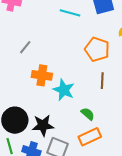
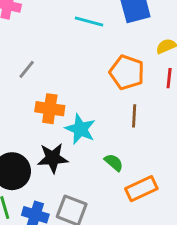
black star: (43, 125) -> (53, 158), moved
orange rectangle: (90, 137) -> (141, 189), moved

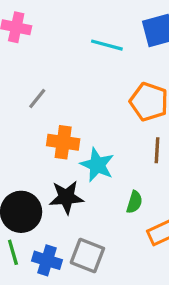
green semicircle: (114, 162) -> (134, 202), turned 66

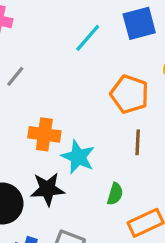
cyan line: (107, 45) -> (88, 38), turned -64
gray line: (37, 98) -> (15, 76), moved

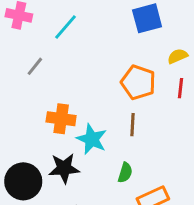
cyan line: (88, 38) -> (65, 27), moved
brown line: (138, 142) -> (132, 125), moved

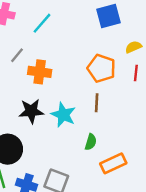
orange cross: (61, 119) -> (40, 72), moved
black star: (64, 168) -> (31, 111), moved

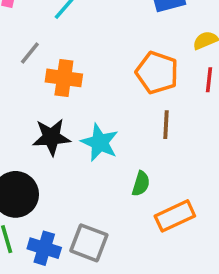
brown line: (97, 103) -> (166, 125), moved

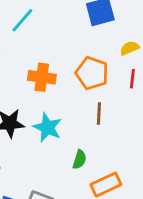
orange cross: (64, 78) -> (42, 77), moved

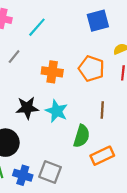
brown line: (99, 114) -> (102, 110), moved
green semicircle: (79, 159) -> (82, 136), size x1.5

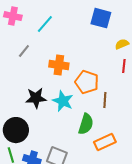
blue square: (98, 21) -> (101, 18), turned 30
orange pentagon: (91, 69) -> (87, 82), moved

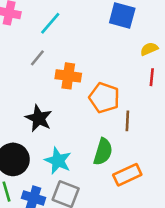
gray line: (24, 51) -> (37, 58), moved
black star: (36, 98) -> (39, 118), turned 30
cyan star: (63, 101) -> (58, 161), moved

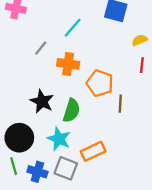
cyan line: (50, 23) -> (73, 28), moved
green semicircle: (103, 152) -> (71, 110), moved
orange rectangle: (127, 175) -> (93, 151), moved

